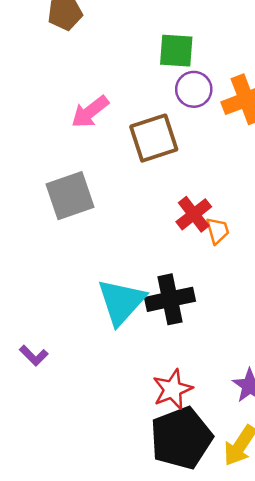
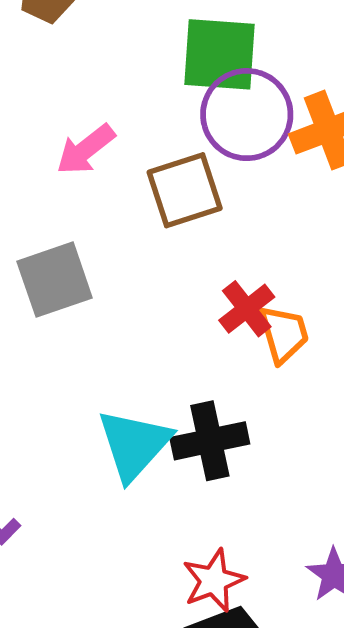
green square: (176, 51) -> (220, 54), size x1.4
purple circle: (194, 89) -> (247, 115), size x1.6
orange trapezoid: (218, 231) -> (284, 334), size x1.4

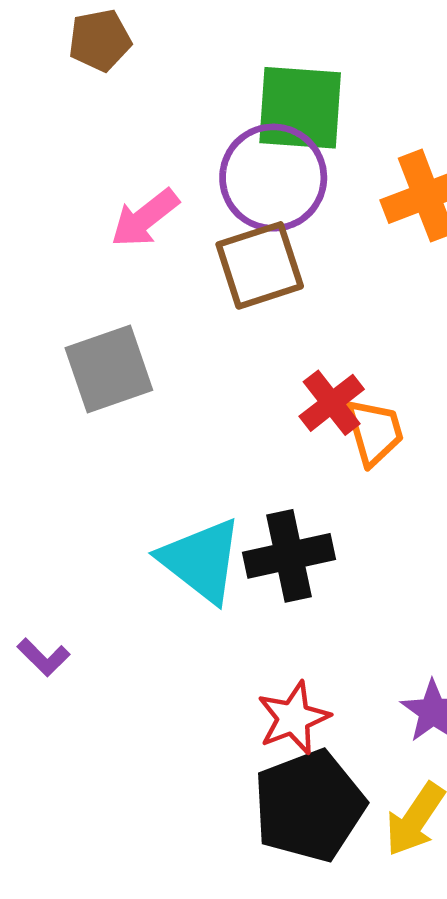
purple circle: (247, 115) -> (273, 178), moved
cyan triangle: (134, 445) -> (201, 560), turned -34

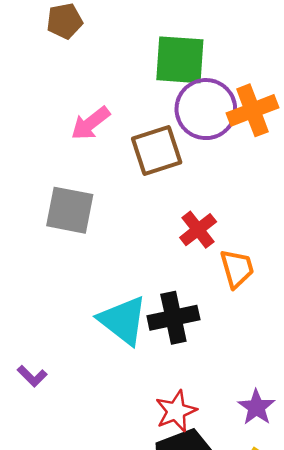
purple circle: (273, 178) -> (206, 109), moved
gray square: (109, 369) -> (70, 210), turned 30
orange trapezoid: (375, 432) -> (237, 269), moved

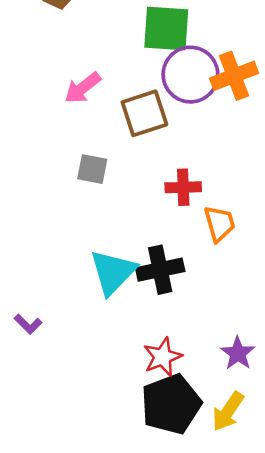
gray square: (70, 210) -> (92, 169), moved, size x0.7
red cross: (198, 230) -> (183, 187), turned 36
cyan triangle: (123, 320) -> (113, 272), turned 36

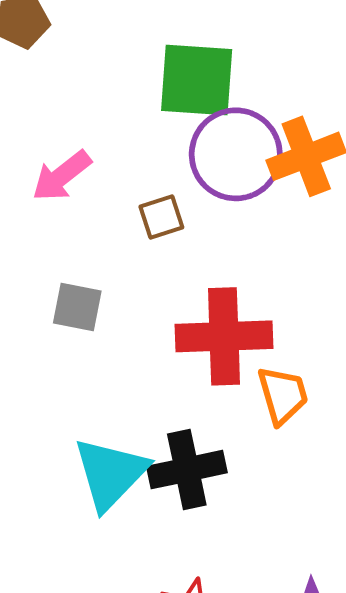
brown square: (144, 113) -> (161, 217), size x0.6
red cross: (183, 187) -> (224, 336), size x1.6

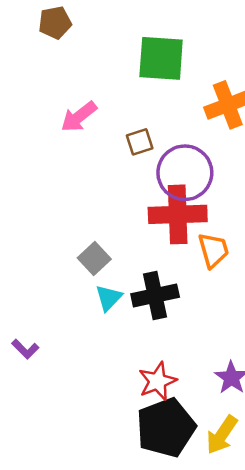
purple circle: (236, 154) -> (185, 173), moved
gray square: (77, 307) -> (94, 259), moved, turned 36
cyan triangle: (110, 473) -> (109, 298), size x0.6

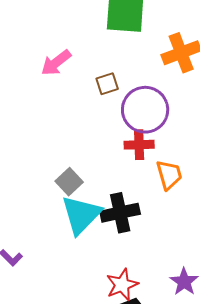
red cross: (178, 214) -> (139, 145), size x0.6
cyan triangle: (109, 298) -> (81, 215), size x1.8

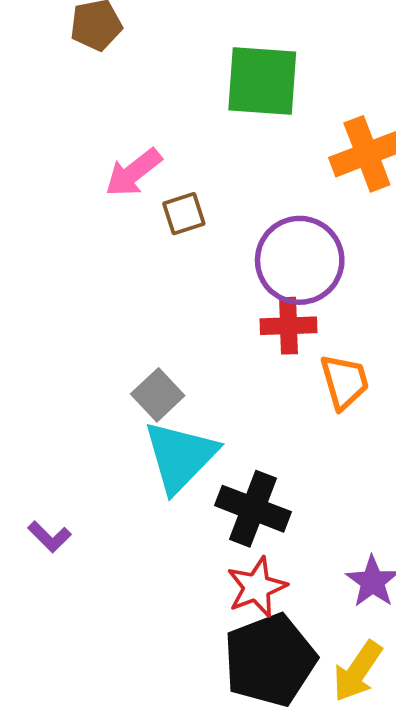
brown square: (107, 84) -> (184, 214), moved
black cross: (120, 213) -> (253, 509), moved, turned 33

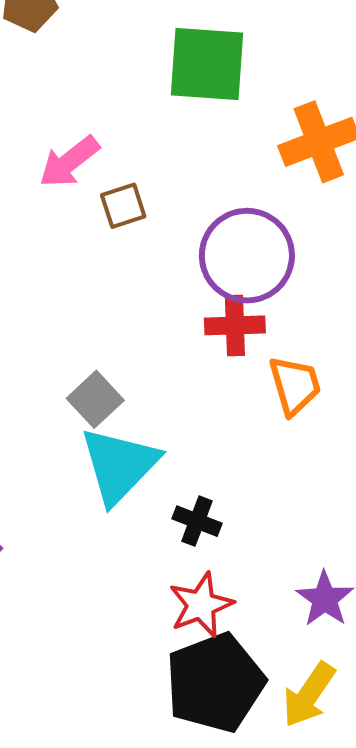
black cross: (253, 509) -> (197, 521), size x0.6

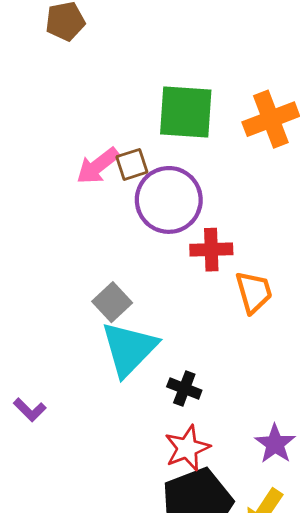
green square: (207, 64) -> (186, 112), moved
pink arrow: (69, 162) -> (98, 166), moved
purple circle: (247, 256) -> (169, 200), moved

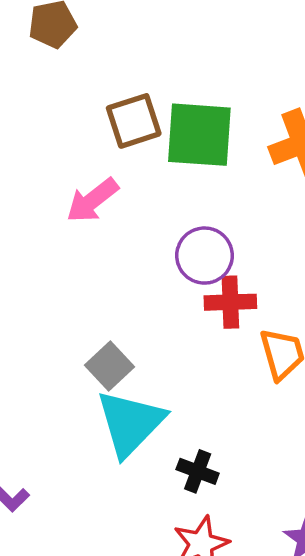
brown square: (132, 164) -> (134, 121), moved, size x1.4
purple circle: (169, 200) -> (205, 256), moved, size x0.7

